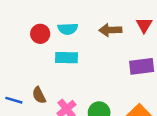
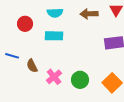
red circle: (40, 34) -> (25, 24), moved
blue line: (14, 100) -> (12, 56), moved

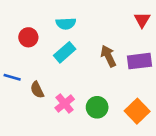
brown arrow: (89, 14) -> (108, 56), moved, turned 66
cyan rectangle: (54, 36) -> (65, 52), turned -42

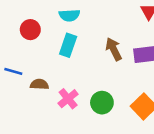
cyan rectangle: (65, 52) -> (68, 45), turned -30
brown semicircle: (37, 90) -> (39, 84), turned 119

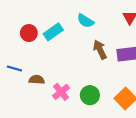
cyan semicircle: (69, 15) -> (85, 21), moved, turned 35
cyan rectangle: (68, 45) -> (53, 32), moved, turned 36

